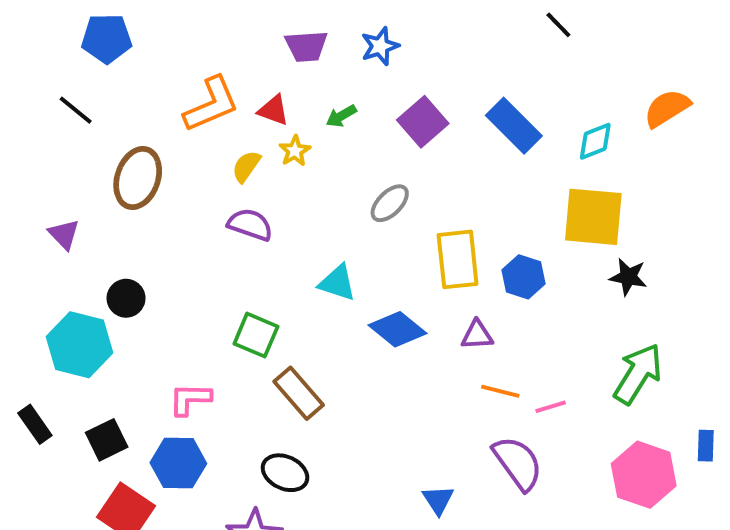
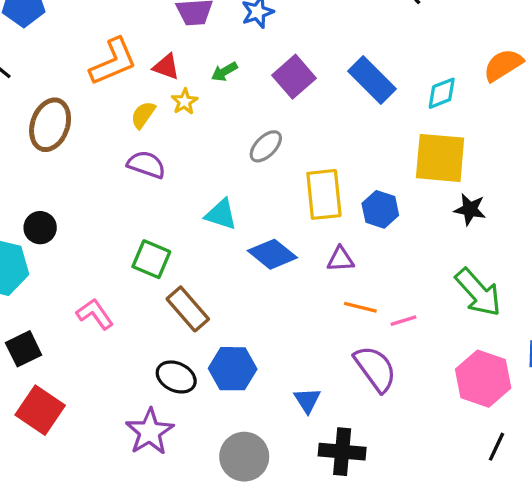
green arrow: (638, 374) -> (478, 292), turned 106
pink L-shape: (190, 399) -> (95, 314), turned 54
blue hexagon: (178, 463) -> (233, 369), moved

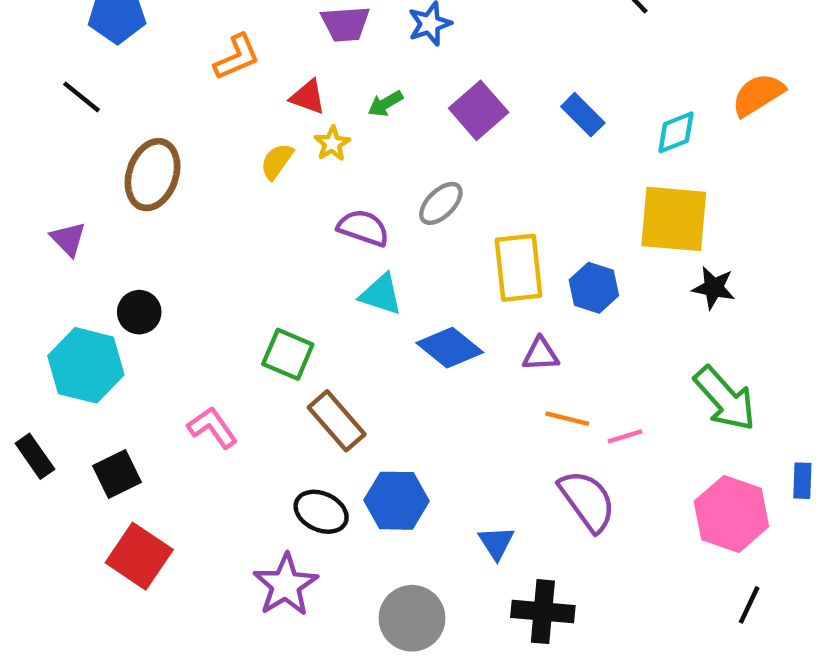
orange L-shape: (113, 62) -> (237, 57), moved, size x0.7
blue rectangle: (372, 80) -> (583, 115), size x0.7
purple semicircle: (146, 165) -> (363, 228), moved

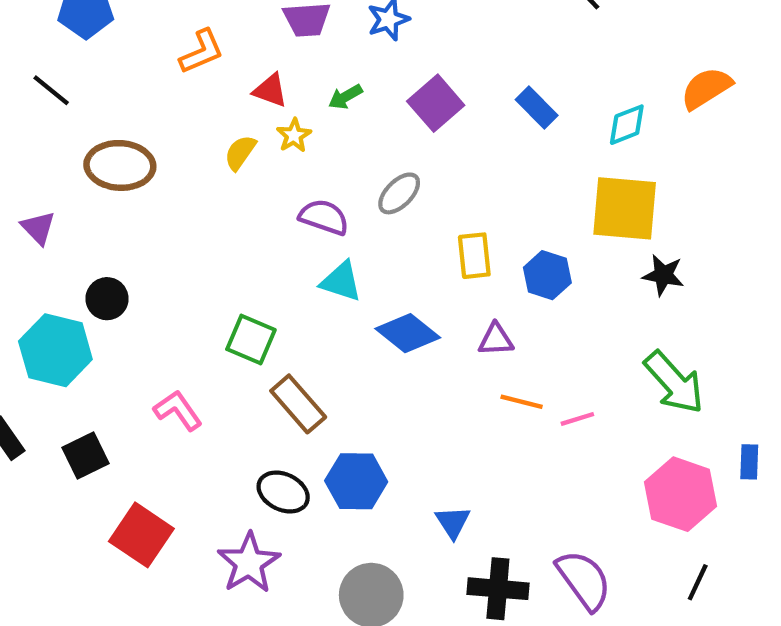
brown ellipse: (153, 175) -> (120, 165), turned 74
yellow rectangle: (518, 268) -> (474, 256), size x0.7
purple semicircle: (587, 501) -> (584, 580), moved
red square: (139, 556) -> (141, 535), moved

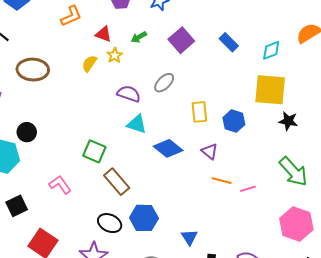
purple triangle: (496, 339) -> (210, 151), turned 42

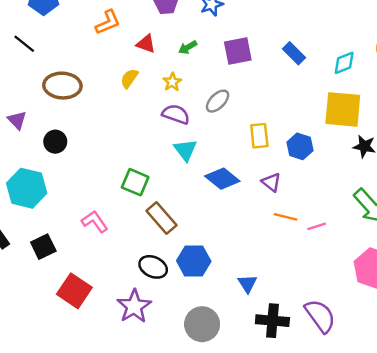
purple square: (181, 40) -> (238, 51), turned 30
yellow star: (115, 55) -> (172, 82), moved
cyan triangle: (137, 124) -> (185, 150), turned 35
black circle: (27, 132) -> (55, 142), moved

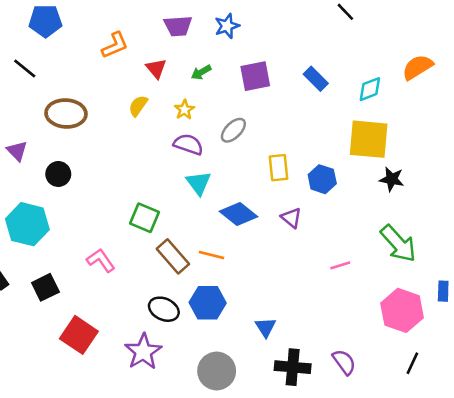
red triangle: (146, 44) -> (156, 68), turned 30
orange line: (286, 217) -> (211, 255), moved
purple semicircle: (320, 316) -> (344, 362), size x0.7

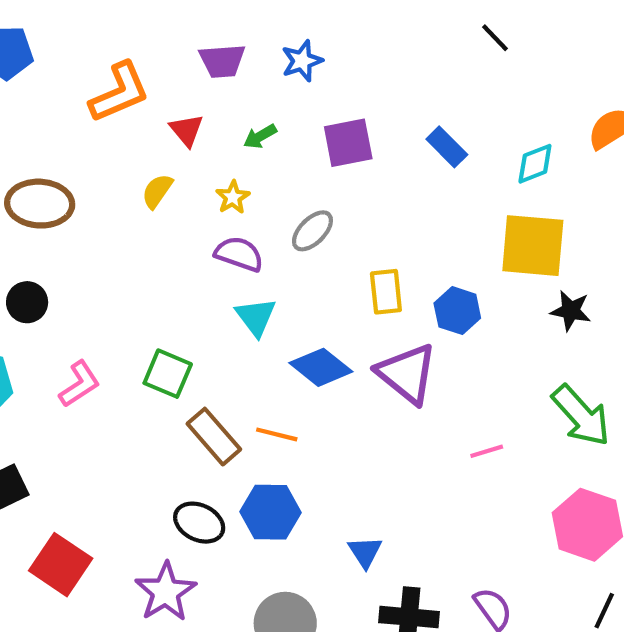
orange L-shape: (115, 45) -> (119, 92), size x1.4
purple triangle: (291, 218) -> (407, 374), size x1.8
pink L-shape: (101, 260) -> (80, 384), moved, turned 92

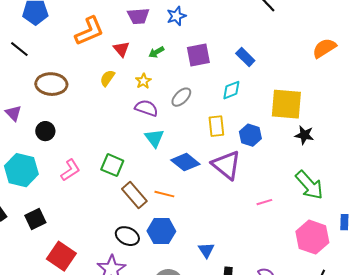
cyan diamond: (535, 164) -> (231, 90), moved

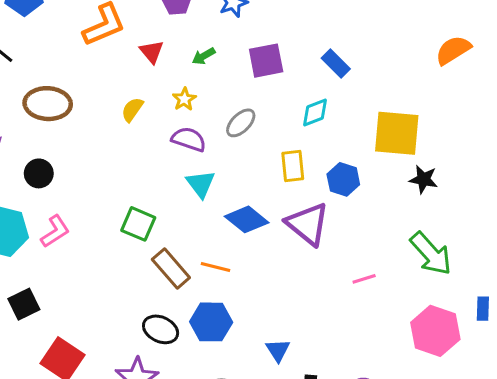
yellow semicircle: (107, 78) -> (132, 110), moved
pink L-shape: (70, 170) -> (55, 231), moved

